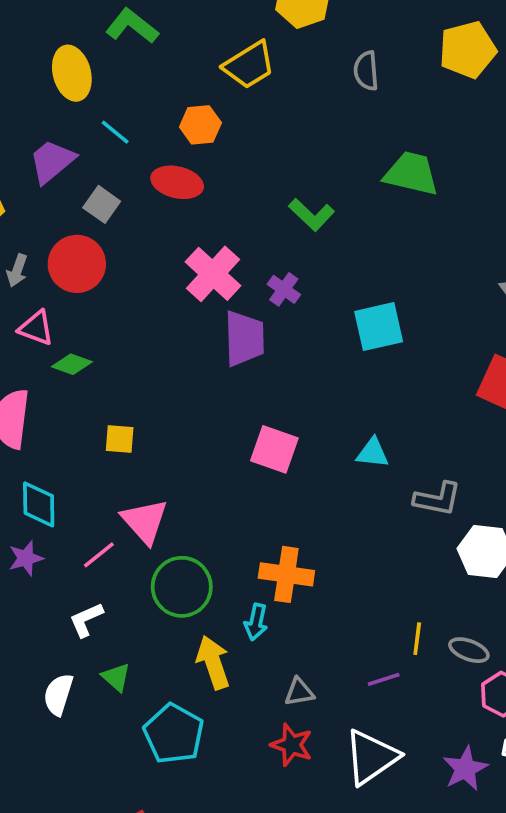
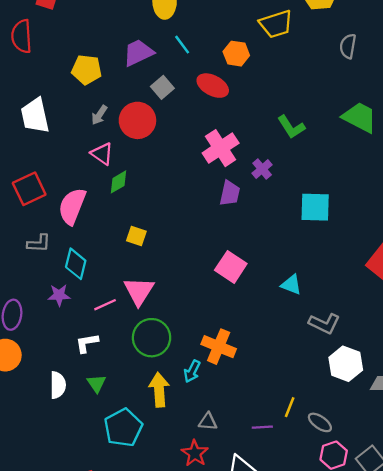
purple trapezoid: (244, 338) -> (230, 193), size x0.7
green diamond: (72, 364) -> (118, 182), turned -65
white semicircle: (58, 694) -> (58, 385), turned 148

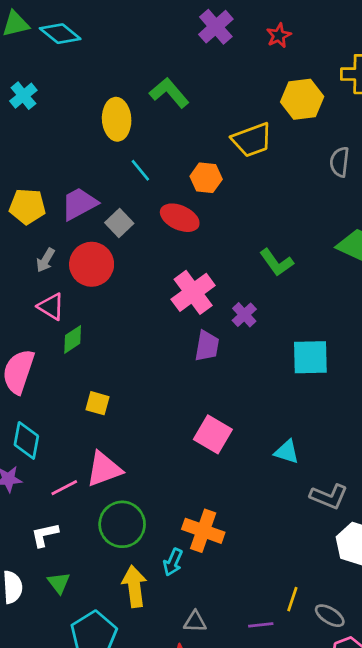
purple trapezoid: (138, 53) -> (79, 204), moved
pink triangle: (139, 291) -> (104, 469), turned 40

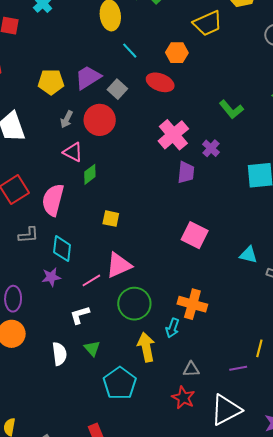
cyan triangle: (287, 452) -> (248, 255), moved

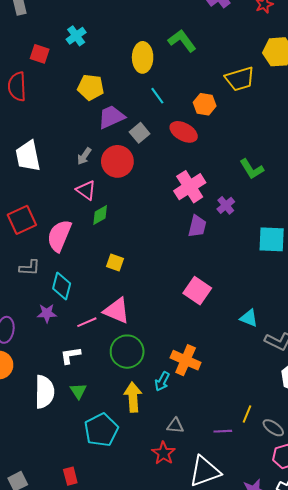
yellow pentagon: (51, 82) -> (91, 87), moved
pink triangle: (119, 265) -> (117, 311), turned 40
white semicircle: (59, 354) -> (45, 392), size x1.4

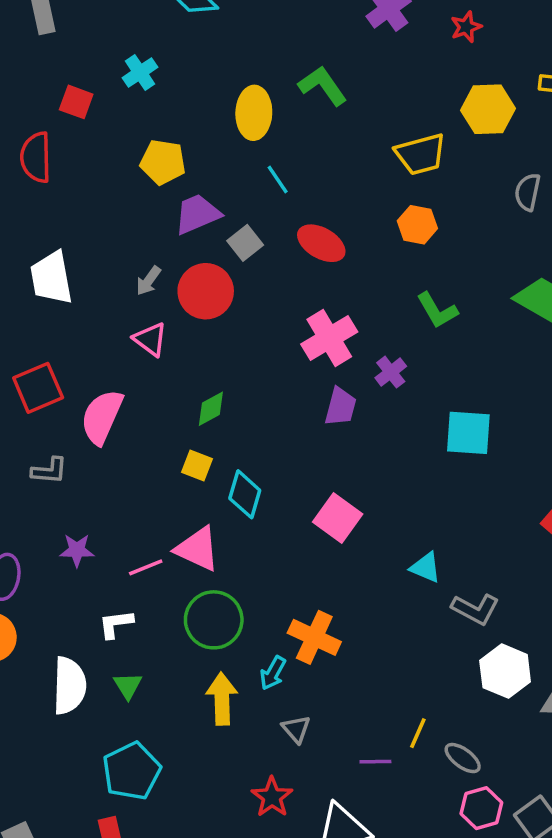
orange hexagon: (205, 104) -> (417, 225), moved
green diamond: (100, 215) -> (211, 409), moved
cyan diamond: (62, 286) -> (245, 494), moved
gray triangle: (175, 426) -> (296, 729), moved, turned 42
cyan pentagon: (101, 430) -> (132, 771), moved

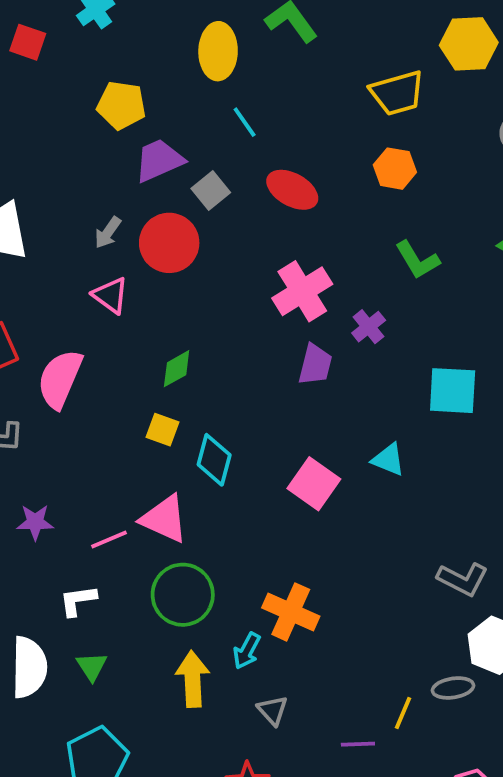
cyan triangle: (425, 568) -> (388, 459), moved
gray ellipse: (463, 758) -> (453, 688), moved, turned -45

